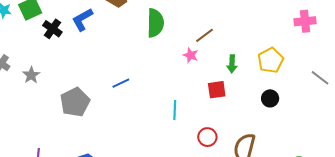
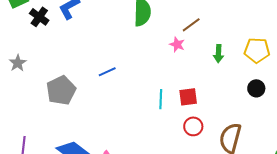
yellow pentagon: (270, 60) -> (257, 50), turned 30
red square: (217, 90) -> (188, 97), moved

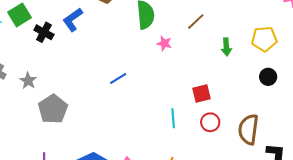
pink star: (177, 44) -> (164, 43), moved
gray pentagon: (61, 90) -> (53, 109), moved
cyan line: (161, 99) -> (173, 118), moved

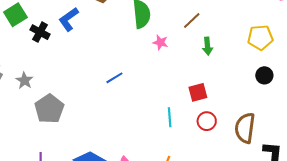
green arrow: (226, 47) -> (207, 46), moved

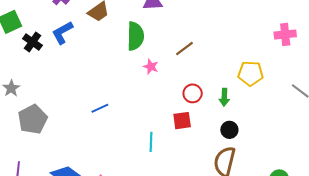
green arrow: (207, 46) -> (224, 97), moved
black circle: (264, 75) -> (229, 130), moved
blue line: (114, 78) -> (100, 108), moved
red circle: (207, 121) -> (193, 93), moved

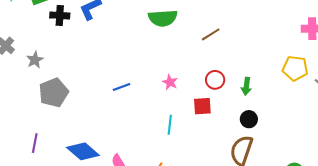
green semicircle: (135, 36) -> (163, 18), turned 80
black cross: (32, 42) -> (60, 15), turned -36
pink star: (151, 67) -> (170, 82), moved
yellow pentagon: (251, 73) -> (295, 68), moved

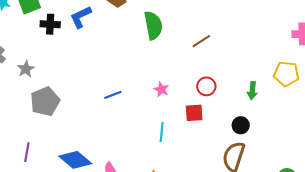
green semicircle: (163, 18) -> (153, 25), turned -96
green arrow: (246, 86) -> (252, 91), moved

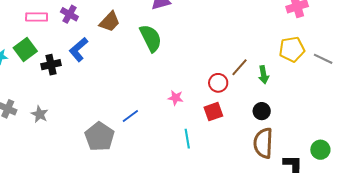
brown line: (201, 41) -> (240, 67), moved
gray pentagon: (45, 101) -> (100, 137), moved

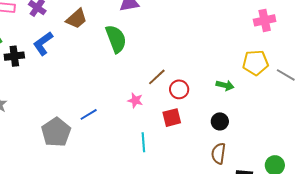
brown line: (240, 67) -> (157, 77), moved
green arrow: (264, 75) -> (225, 85), turned -72
brown semicircle: (263, 143) -> (219, 154), size x0.7

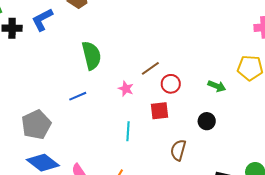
green semicircle: (116, 39) -> (91, 56), moved
gray pentagon: (56, 132) -> (36, 125), moved
brown semicircle: (219, 154) -> (178, 150), moved

